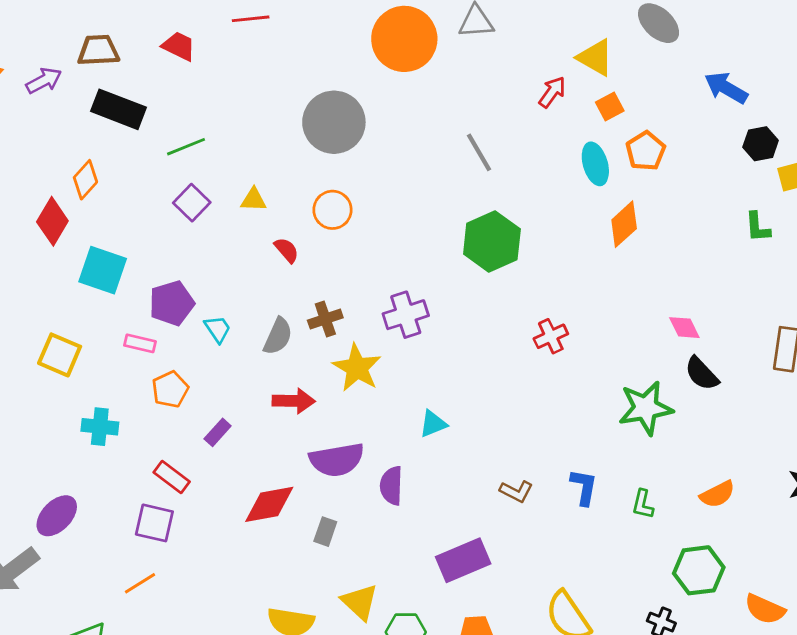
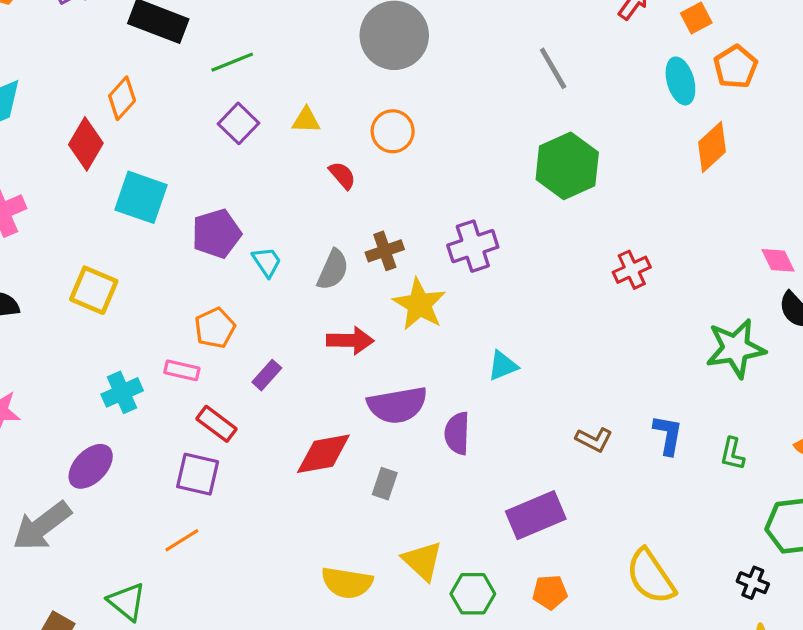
pink rectangle: (140, 343) -> (182, 370), moved
cyan cross: (100, 427) -> (122, 392), moved, turned -30

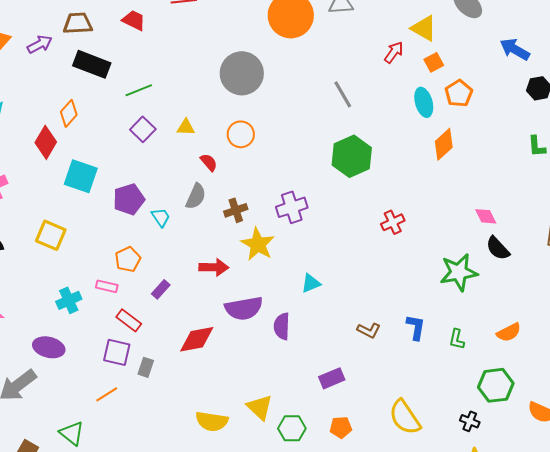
gray semicircle: (333, 270) -> (196, 196), moved
purple ellipse: (91, 466) -> (49, 347), turned 60
gray rectangle: (385, 484) -> (146, 367), moved
purple rectangle: (536, 515) -> (332, 378), size x0.7

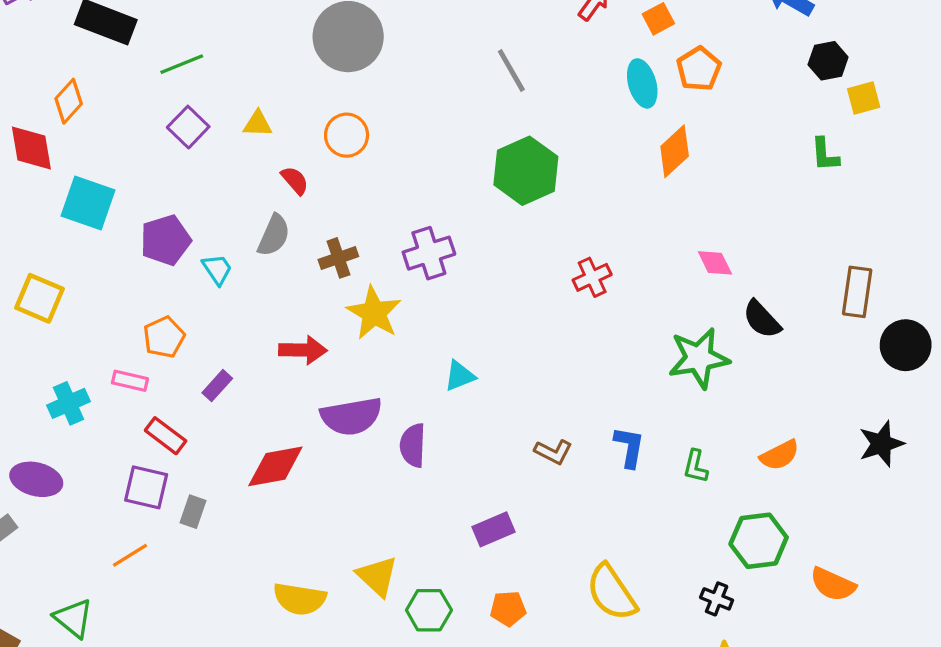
red diamond: (46, 142) -> (31, 148), turned -40
pink diamond: (486, 216) -> (715, 263), moved

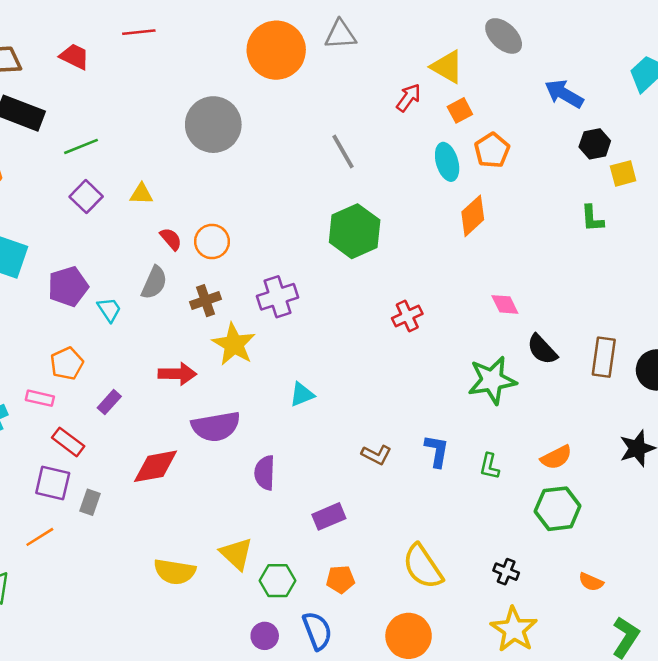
orange circle: (347, 135) -> (212, 242), moved
brown rectangle: (857, 292) -> (604, 357), moved
purple semicircle: (413, 445) -> (265, 473), moved
green hexagon: (759, 541) -> (558, 509), moved
orange semicircle: (833, 584) -> (591, 582), moved, size x0.7

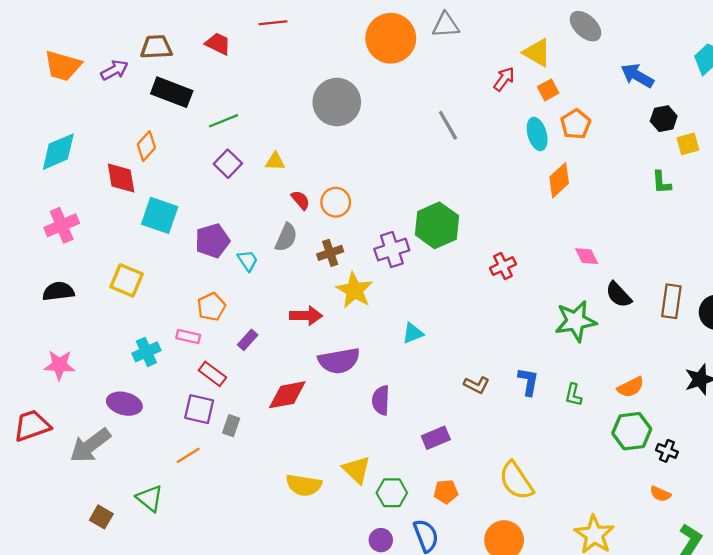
green hexagon: (355, 231) -> (437, 225), moved
black cross: (506, 572) -> (667, 451), moved

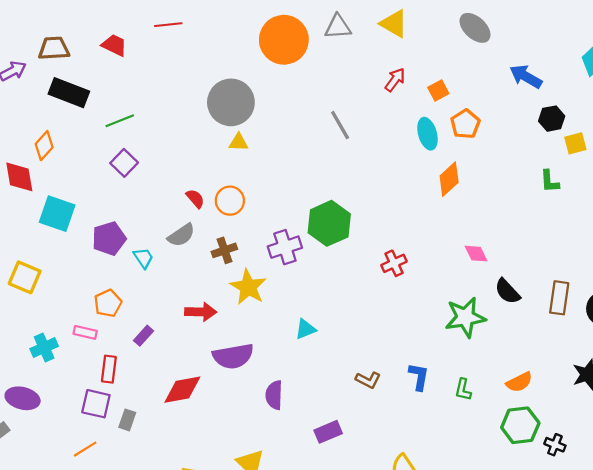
yellow triangle: (537, 53) -> (394, 24), moved
yellow triangle: (275, 161) -> (239, 142), moved
gray semicircle: (286, 237) -> (181, 235), turned 32
red rectangle: (212, 374) -> (109, 369), turned 60

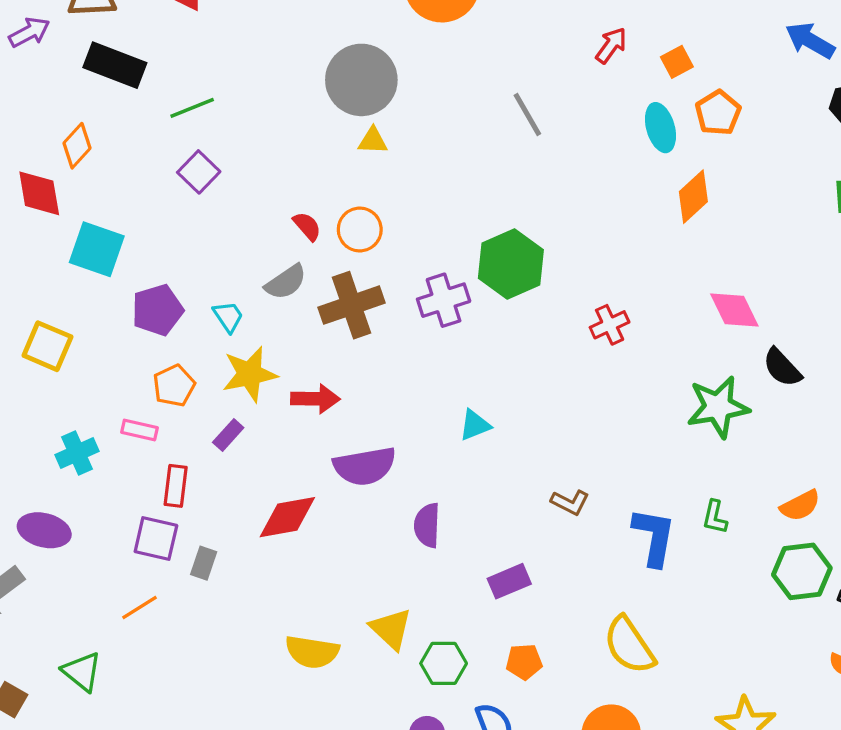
purple pentagon: (109, 238) -> (158, 310), moved
brown cross: (224, 250) -> (352, 305), size x1.6
pink diamond: (476, 254) -> (734, 310), size x1.4
yellow star: (248, 287) -> (250, 374), moved, turned 30
blue L-shape: (419, 377) -> (654, 537), moved, size x1.4

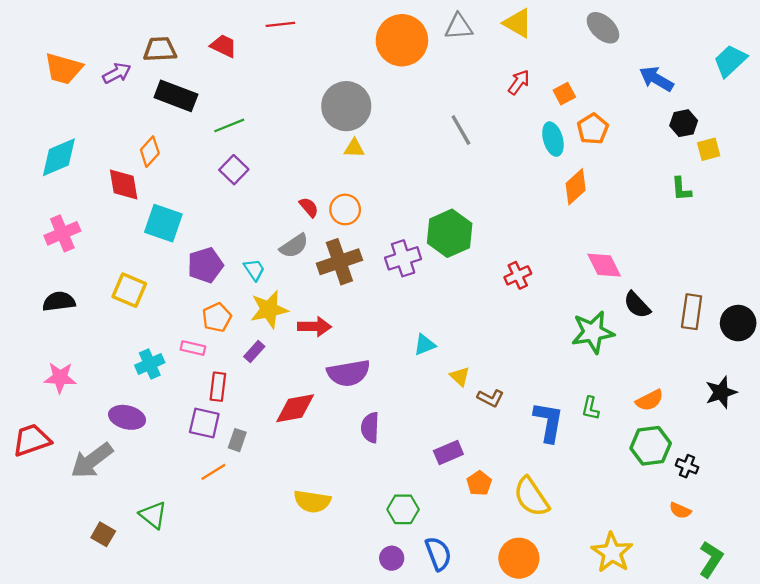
purple semicircle: (427, 525) -> (370, 428), moved
orange line: (139, 608) -> (213, 472), moved
yellow triangle: (391, 629) -> (460, 376), moved, size x0.7
orange pentagon: (524, 662) -> (479, 483), moved, turned -30

